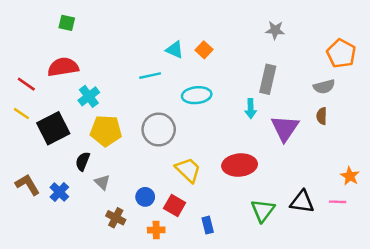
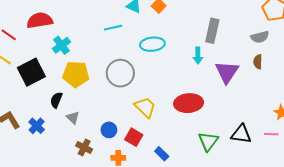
blue rectangle: (208, 225) -> (162, 154), turned -32

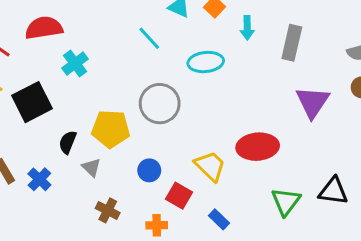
cyan line: (113, 28) -> (149, 38), turned 60
cyan arrow: (198, 56) -> (247, 28), moved
yellow pentagon: (76, 74) -> (111, 129), moved
yellow trapezoid: (145, 107) -> (210, 166), moved
blue circle: (109, 130) -> (149, 170), moved

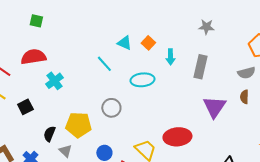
black square: (32, 102) -> (25, 107), size x0.6
gray circle: (160, 104) -> (111, 108), size x0.7

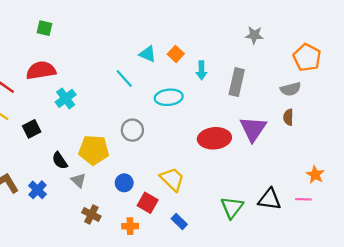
gray star: (206, 27) -> (254, 35), moved
black semicircle: (49, 134) -> (60, 161), turned -56
red ellipse: (177, 137) -> (214, 138), moved

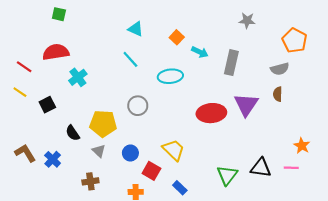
cyan triangle: (148, 54) -> (136, 29), moved
cyan arrow: (202, 70) -> (200, 52), turned -63
gray triangle: (78, 180) -> (99, 151), moved
brown cross: (91, 214) -> (90, 181), moved, turned -35

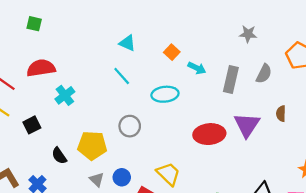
green square: (59, 14) -> (34, 24), moved
gray semicircle: (280, 69) -> (264, 74), moved, turned -48
gray triangle: (99, 151) -> (97, 180), moved

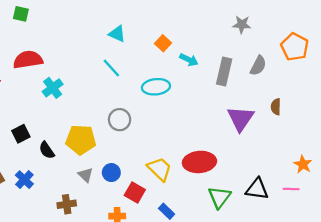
black square: (32, 125) -> (21, 134), moved
red ellipse: (209, 134) -> (199, 162), moved

